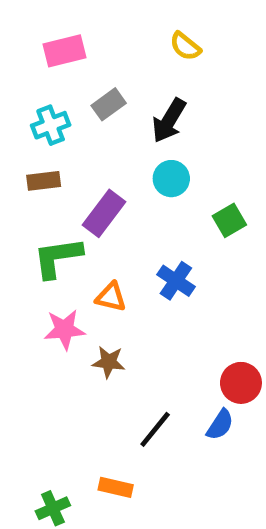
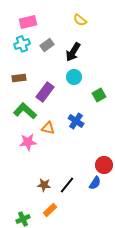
cyan cross: (51, 125) -> (22, 44), moved
green L-shape: (58, 258) -> (25, 111), turned 50
brown star: (109, 362) -> (44, 185), moved
orange rectangle: (116, 487) -> (50, 210), turned -56

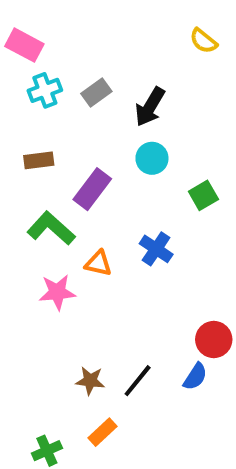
yellow semicircle: (80, 20) -> (203, 41), moved
pink rectangle: (28, 22) -> (24, 45), moved, turned 42

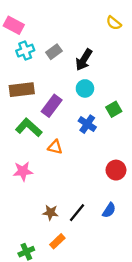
brown rectangle: (39, 160) -> (22, 90), size x1.5
blue cross: (156, 249) -> (87, 124), moved
pink star: (57, 292) -> (23, 171), moved
red circle: (214, 339) -> (116, 170), moved

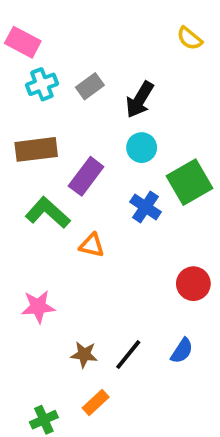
green square: (114, 109) -> (190, 182), size x1.6
pink star: (23, 171) -> (38, 307), moved

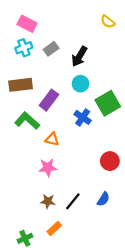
pink rectangle: (23, 42) -> (27, 24), moved
pink star: (38, 307) -> (48, 168), moved

